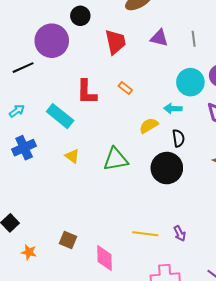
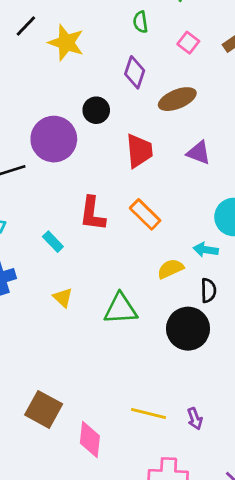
orange rectangle: (125, 88) -> (145, 214), size x1.6
cyan rectangle: (60, 116) -> (53, 242), size x0.6
brown square: (68, 240) -> (44, 409), size x1.5

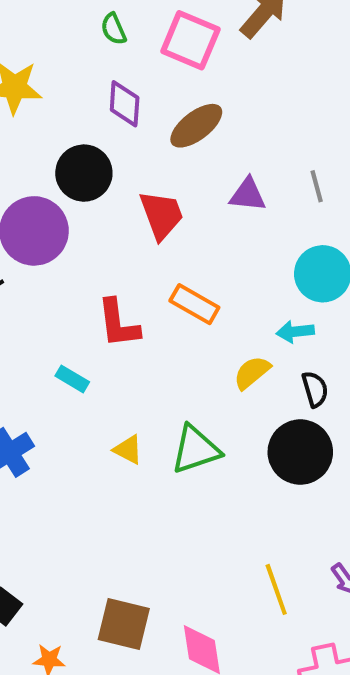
pink square: (188, 43) -> (190, 40), size x1.8
black circle: (96, 110) -> (84, 173), size x1.4
yellow triangle: (63, 297) -> (128, 450), moved
yellow line: (149, 414) -> (276, 589), turned 72

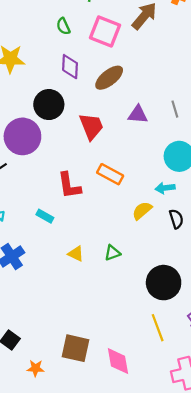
green triangle: (196, 449) -> (112, 253), size x0.6
black circle: (300, 452) -> (164, 283), moved

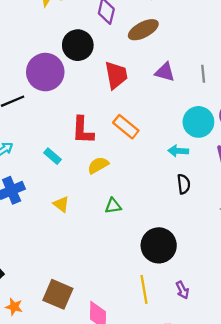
yellow semicircle: (142, 211) -> (98, 165), moved
yellow triangle: (76, 254) -> (61, 204), moved

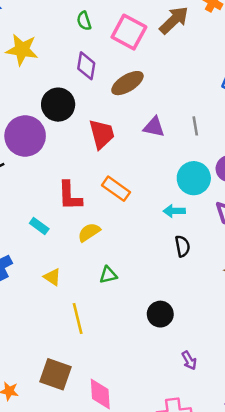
black circle: (159, 245) -> (160, 314), size x0.7
yellow line: (144, 289) -> (78, 319), moved

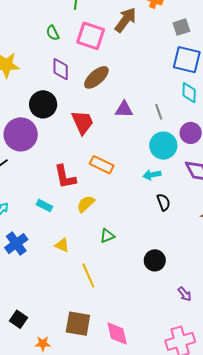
gray line: (195, 126) -> (159, 112), moved

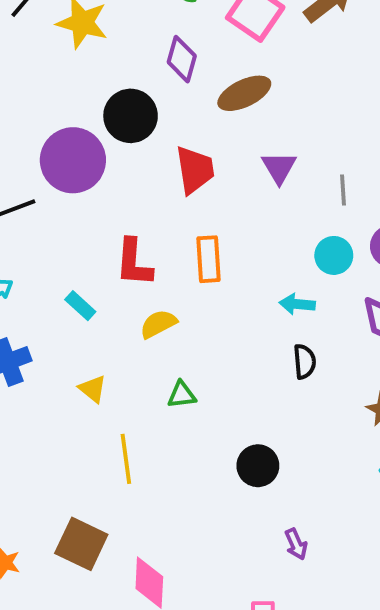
purple triangle: (124, 109) -> (279, 167), turned 42
cyan circle: (163, 146) -> (334, 255), size x0.7
orange rectangle: (102, 165) -> (208, 259), turned 45

